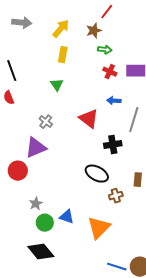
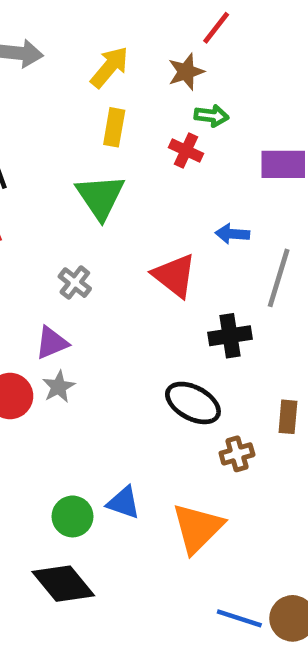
red cross: (110, 72) -> (186, 151), moved
green triangle: (57, 85) -> (100, 197), size x1.6
purple triangle: (36, 148) -> (52, 343), size x0.7
gray star: (36, 204) -> (59, 387), moved

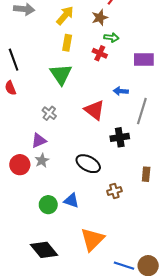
black ellipse: (193, 403) -> (88, 164), moved
brown cross: (237, 454) -> (114, 191), moved
blue triangle: (123, 503) -> (71, 200), moved
green circle: (73, 516) -> (48, 205), moved
orange triangle: (198, 528) -> (92, 239), moved

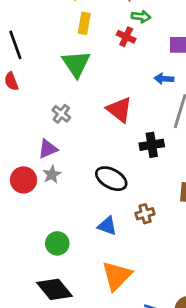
blue arrow: (121, 91) -> (164, 79), moved
blue triangle: (71, 200) -> (107, 226), moved
green circle: (48, 205) -> (57, 243), moved

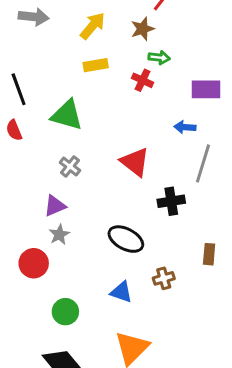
yellow rectangle: (84, 23) -> (96, 65), turned 70
green triangle: (76, 64) -> (67, 115), moved, turned -40
red circle: (23, 180) -> (34, 263), moved

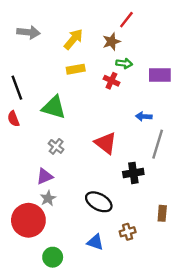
purple rectangle: (206, 89) -> (160, 75), moved
red circle: (34, 263) -> (28, 220), size x1.5

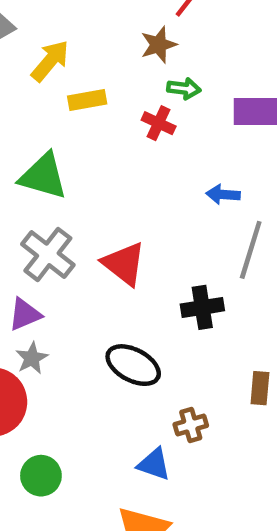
yellow arrow: (73, 39) -> (50, 61), moved
red triangle: (106, 143) -> (124, 264), moved
gray cross: (56, 146) -> (48, 254), size x1.6
blue triangle: (95, 242) -> (154, 464), moved

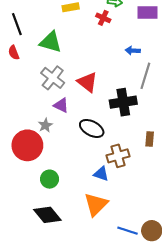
black cross: (202, 307) -> (123, 102), size x1.4
purple triangle: (25, 314) -> (61, 105), moved, turned 49
brown cross: (191, 425) -> (118, 156), size x1.5

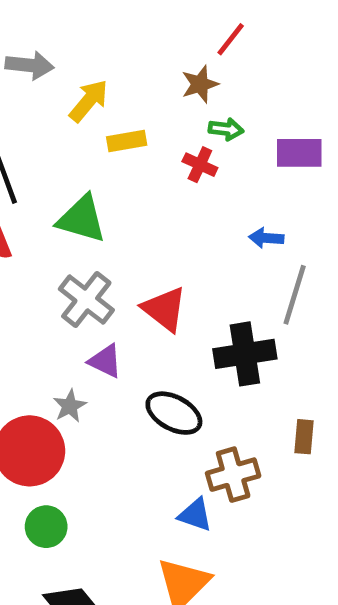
green circle: (50, 179) -> (46, 527), moved

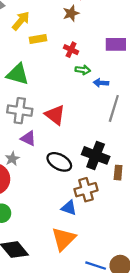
green arrow: (226, 129) -> (83, 70), moved
gray cross: (86, 299) -> (20, 111), turned -30
black cross: (245, 354) -> (96, 155), moved, turned 30

